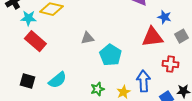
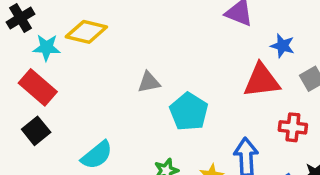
red rectangle: (35, 41) -> (38, 87), moved
black square: (27, 81) -> (36, 131), moved, turned 35

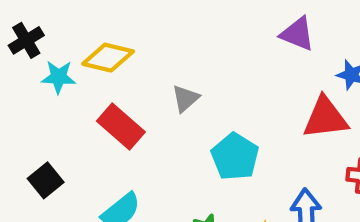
gray triangle: (149, 82) -> (185, 98), moved, turned -30
red rectangle: (38, 87) -> (121, 126), moved

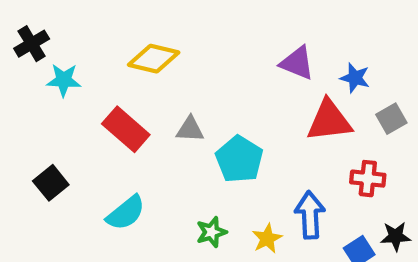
purple triangle: (297, 34) -> (297, 63), moved
yellow diamond: (108, 58) -> (154, 59), moved
gray triangle: (185, 98) -> (190, 129), moved, turned 44

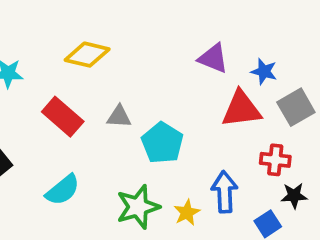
gray square: (391, 119) -> (296, 107), size x1.4
green star: (211, 232) -> (138, 207), size x1.6
black star: (396, 236) -> (294, 196), moved

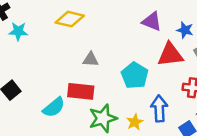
red rectangle: (63, 117) -> (81, 91), moved, turned -35
cyan pentagon: (162, 143) -> (135, 75), moved

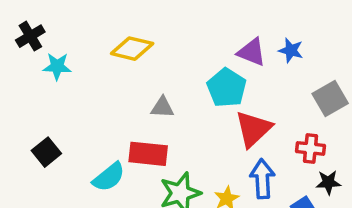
blue star: (185, 30) -> (291, 50), moved
red triangle: (170, 55) -> (253, 129), moved, turned -36
cyan pentagon: (135, 75) -> (227, 88), moved

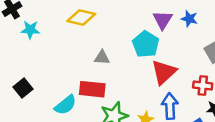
purple triangle: (252, 52) -> (163, 20), turned 40

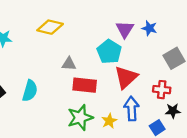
red rectangle: (92, 89) -> (85, 85), moved
cyan semicircle: (65, 105) -> (30, 91), moved, turned -35

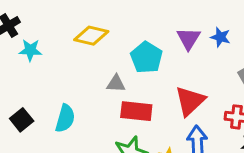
cyan pentagon: (109, 52) -> (146, 57), moved

